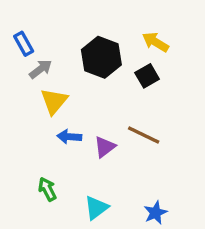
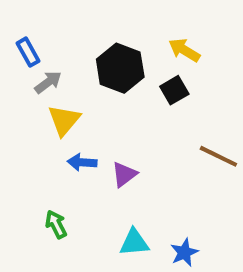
brown line: (144, 135) -> (218, 156), moved
cyan triangle: (96, 208) -> (134, 242), moved, turned 32

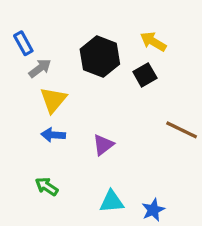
blue arrow: (82, 162) -> (53, 135), moved
green arrow: (56, 224) -> (47, 187), turned -30

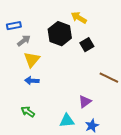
yellow arrow: (153, 42) -> (79, 18), moved
blue rectangle: (23, 43) -> (14, 26), turned -72
purple triangle: (103, 145) -> (85, 102), moved

